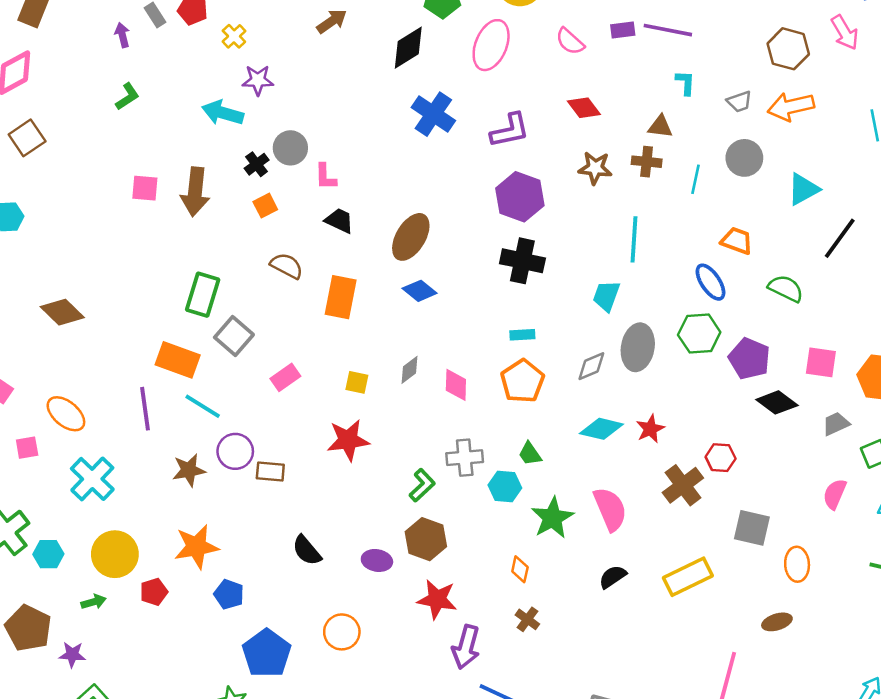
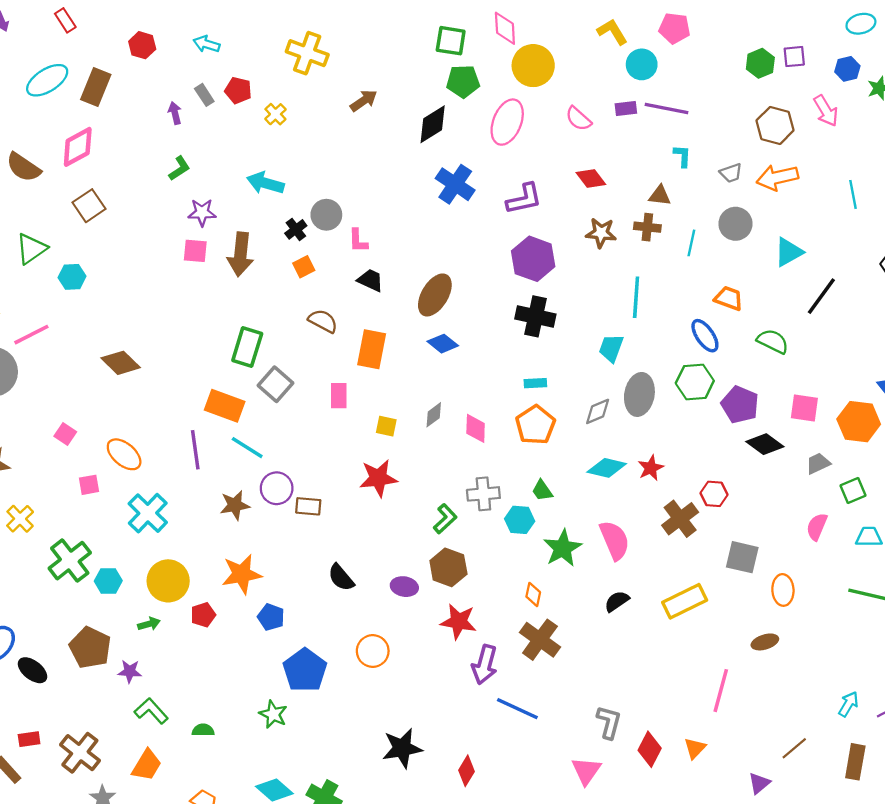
purple star: (258, 80) -> (202, 212), moved
pink rectangle: (285, 377) -> (339, 396), moved, turned -55
brown cross: (527, 619) -> (540, 640), size x1.8

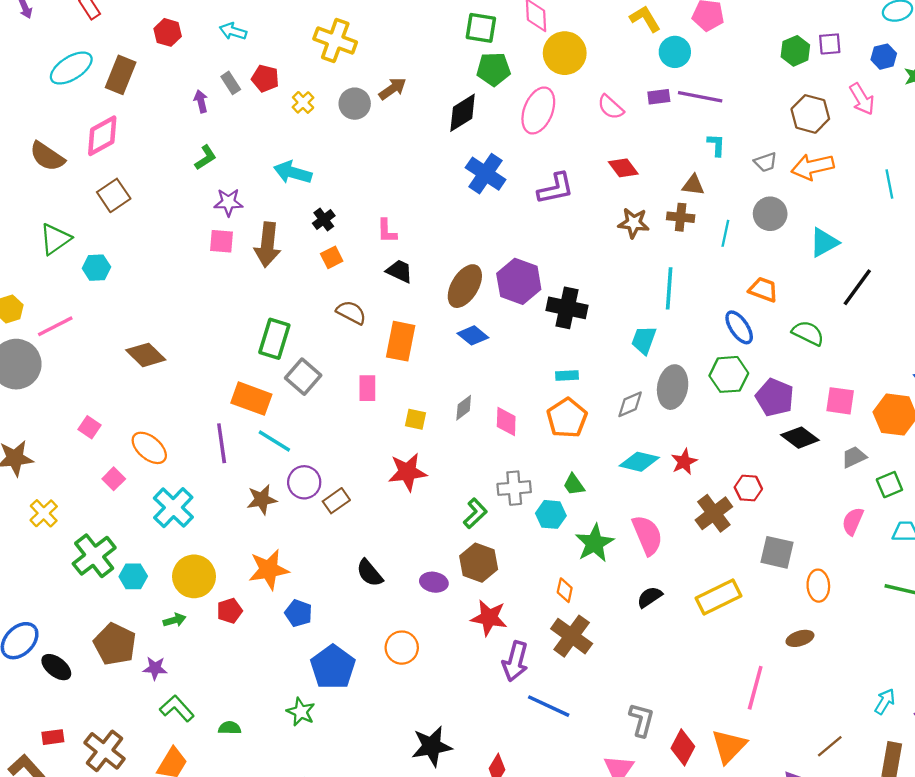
gray circle: (326, 215) -> (355, 104), moved
purple hexagon: (533, 259) -> (519, 281), moved
pink square: (89, 485) -> (114, 479), turned -35
brown rectangle: (308, 506) -> (336, 501), turned -40
orange triangle: (695, 748) -> (729, 746), size x1.6

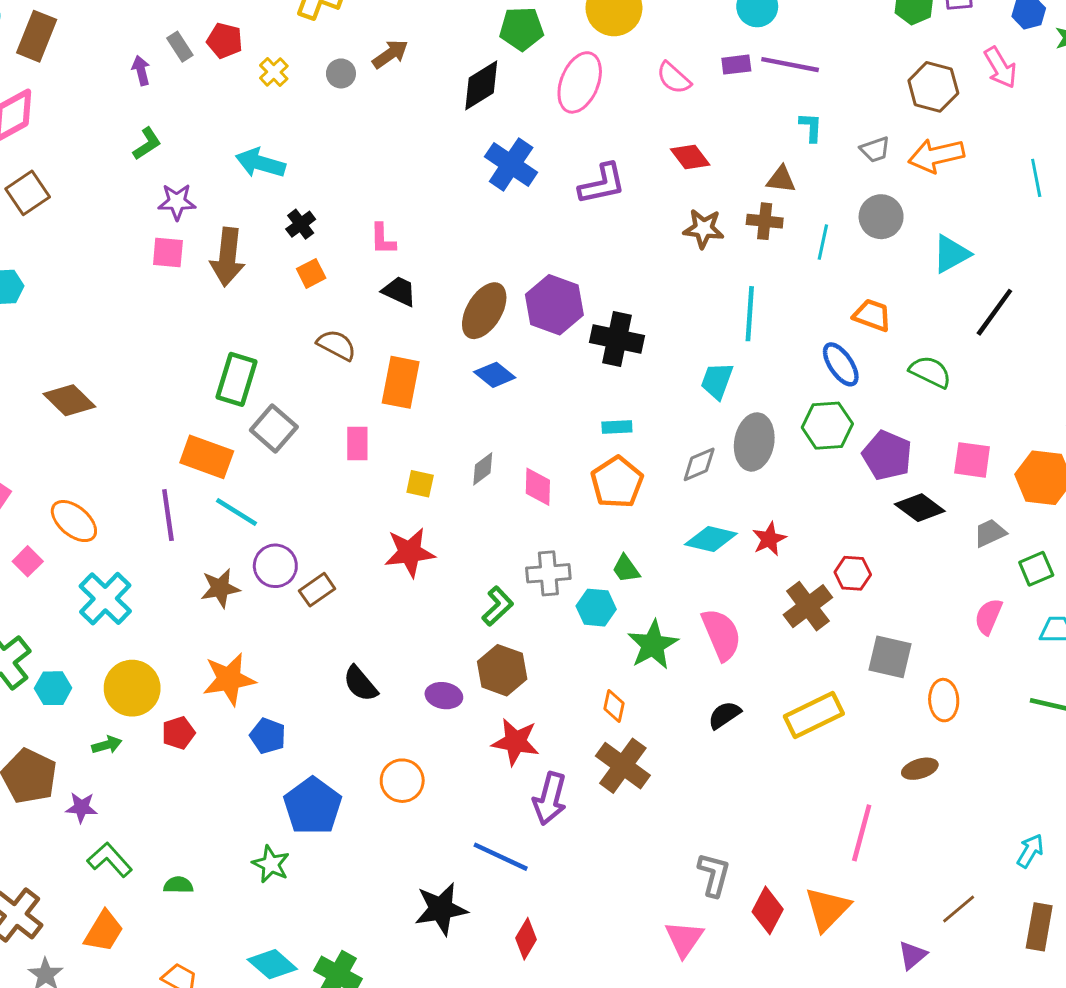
gray circle: (355, 104) -> (341, 73), size x0.7
blue line: (549, 706) -> (501, 857), moved

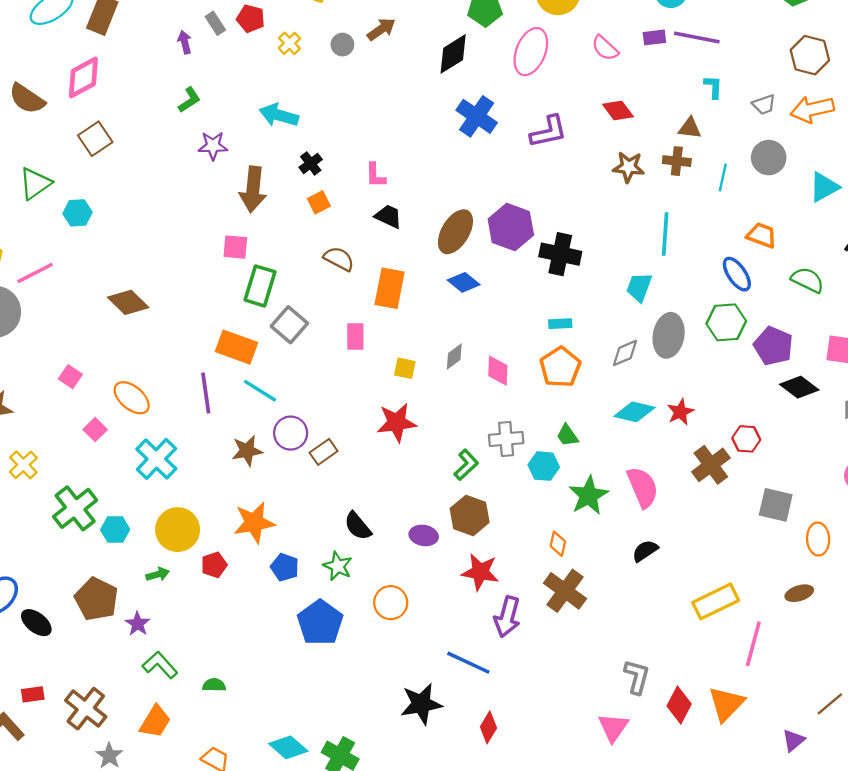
pink square: (168, 253) -> (235, 247), moved
yellow rectangle: (814, 715) -> (716, 601), moved
purple star: (81, 807) -> (138, 624), turned 30
green star: (271, 864) -> (338, 566), moved

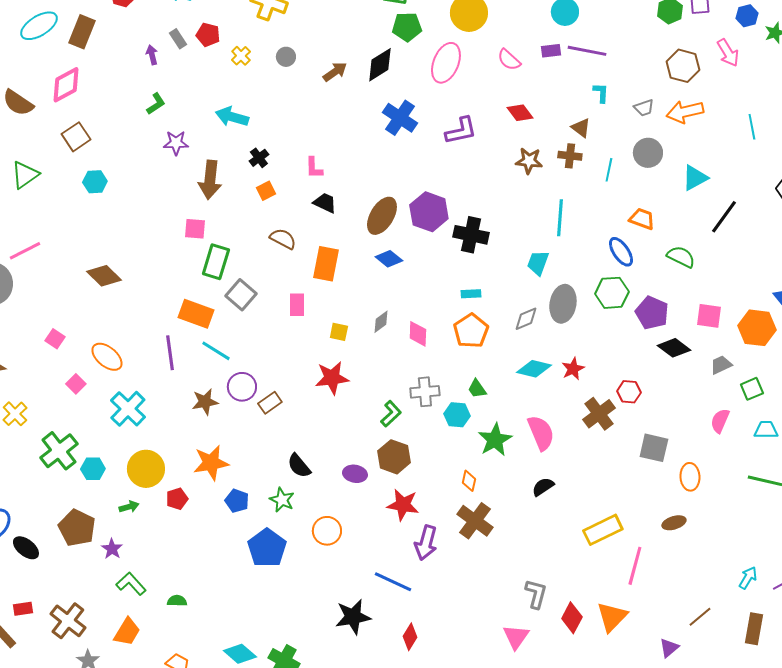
brown arrow: (381, 29) -> (335, 72), moved
brown triangle: (690, 128) -> (581, 128), turned 30
cyan hexagon: (78, 213) -> (95, 182), moved

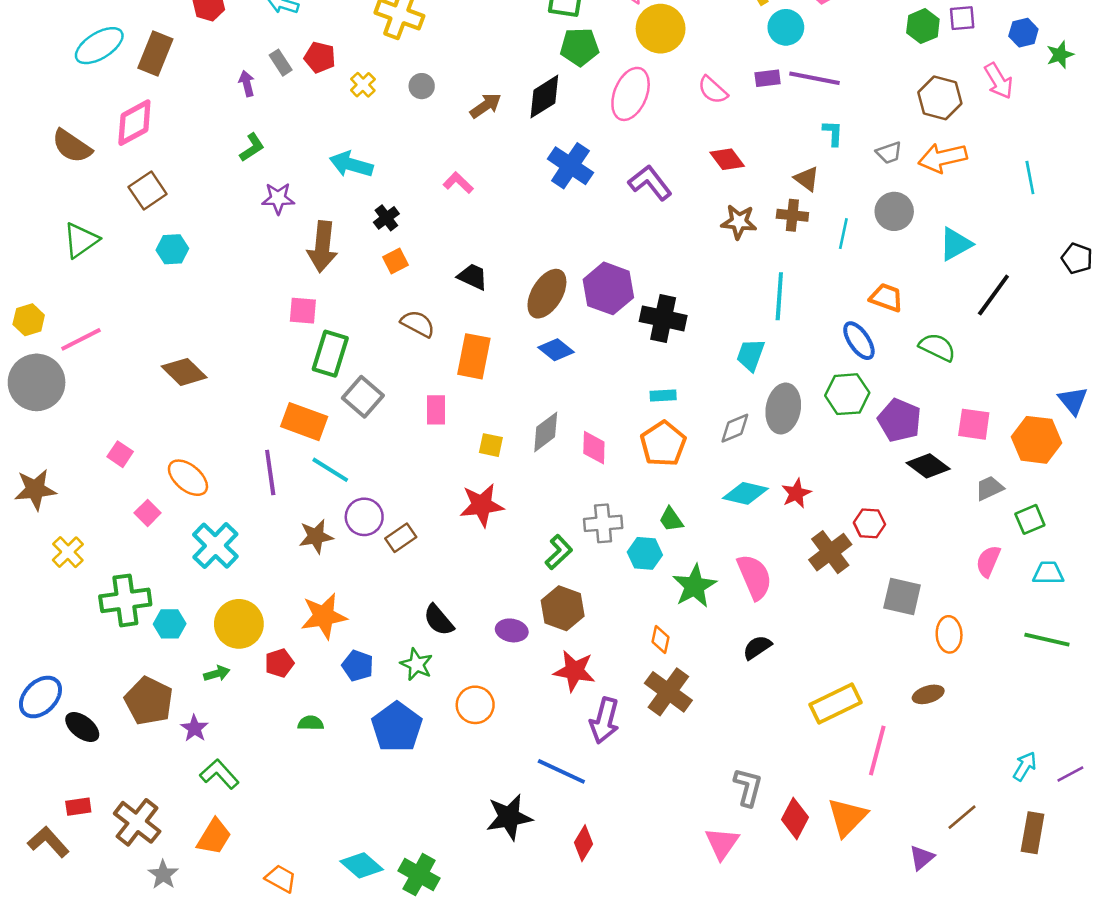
purple L-shape: (461, 131) -> (650, 183), turned -116
pink L-shape: (314, 168) -> (458, 183), moved, turned 135
gray diamond: (381, 322) -> (546, 432), size x1.4
green cross: (59, 451) -> (125, 600), turned 30
green semicircle: (177, 601) -> (311, 723), moved

